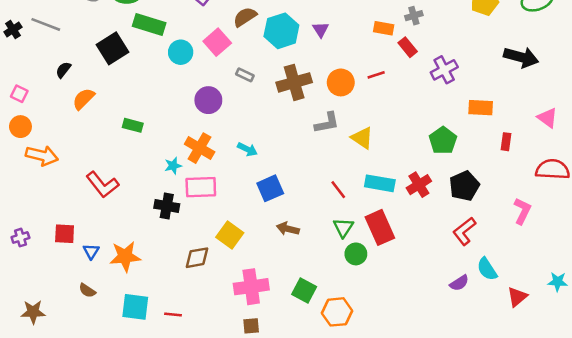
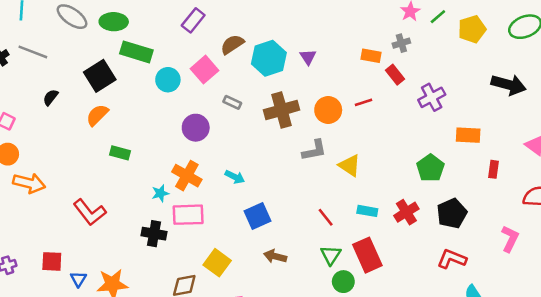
orange semicircle: (84, 99) -> (97, 115), moved
cyan rectangle: (380, 183) -> (367, 211), size x0.7
red L-shape: (464, 231) -> (452, 259), turned 60

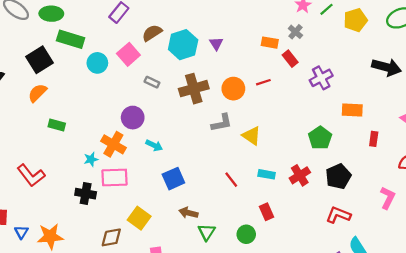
gray cross: (401, 43) -> (295, 32), turned -32
purple circle: (196, 128) -> (133, 118), moved
green triangle: (331, 255) -> (207, 232), moved
red rectangle: (367, 255) -> (267, 212), size x0.6

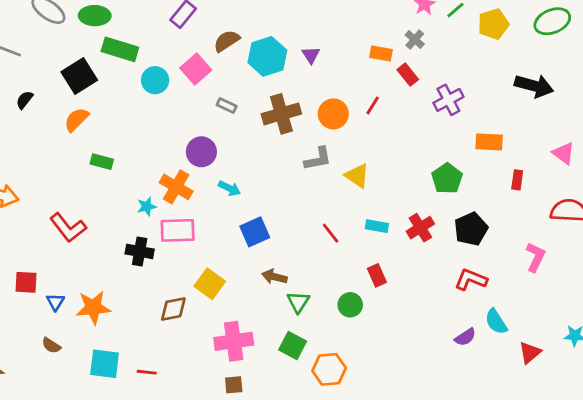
red line: (263, 82) -> (373, 105), turned -40

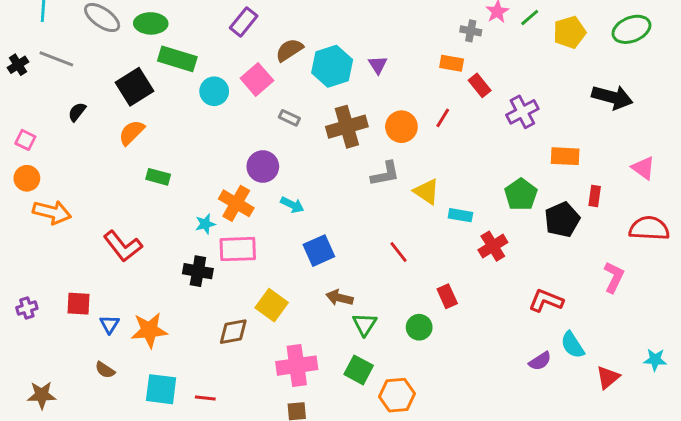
gray cross: (415, 40) -> (471, 31), moved, turned -30
cyan rectangle: (377, 226) -> (460, 215), moved
black pentagon: (471, 229) -> (562, 220), moved

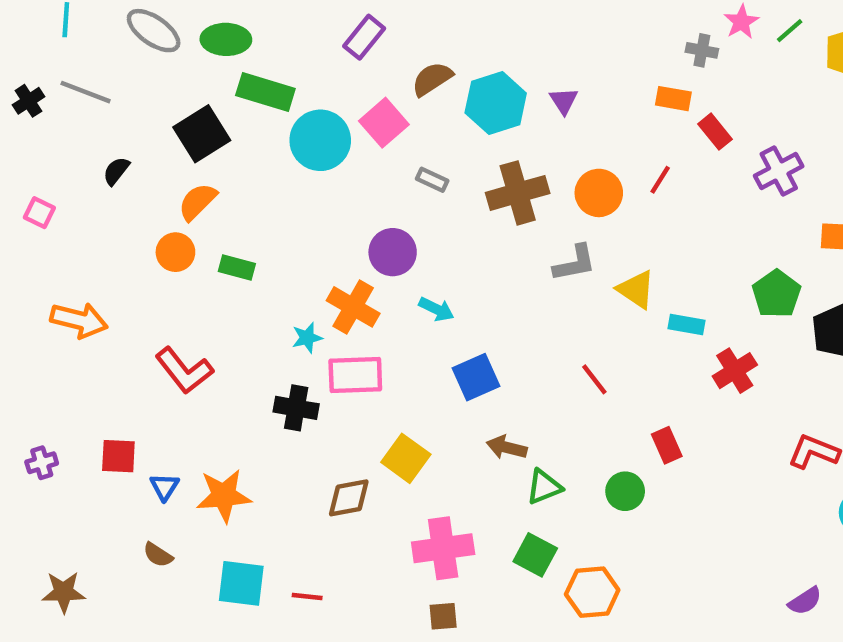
cyan circle: (214, 91) -> (320, 140), size x1.4
orange circle: (27, 178) -> (175, 252), moved
green triangle: (365, 324) -> (544, 487), turned 35
purple semicircle: (540, 361) -> (805, 601), moved

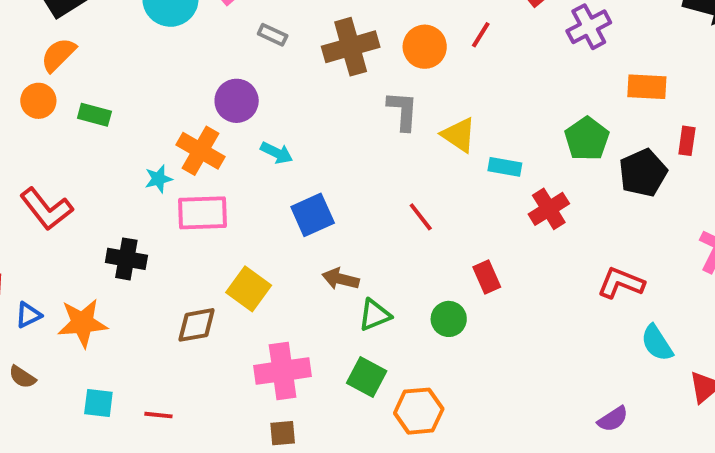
gray L-shape: (575, 263) -> (403, 111), turned -75
black cross: (296, 408) -> (126, 259), moved
blue triangle: (164, 487) -> (28, 315), turned 32
cyan square: (241, 583) -> (98, 403), size x0.7

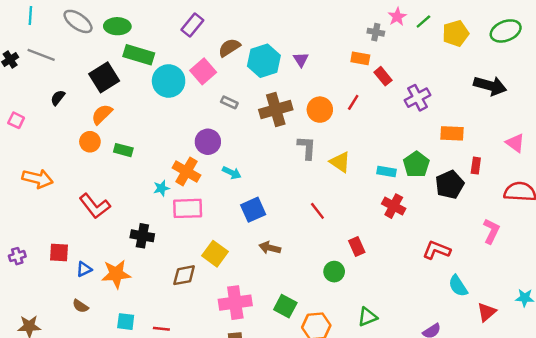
cyan rectangle: (505, 167) -> (387, 172), moved
red cross: (549, 209) -> (394, 206), turned -30
green triangle: (375, 315) -> (367, 317), moved

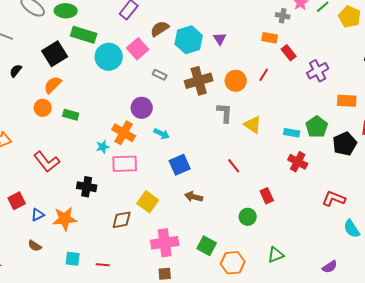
yellow pentagon: (456, 33) -> (350, 17), turned -30
red square: (59, 253) -> (17, 201), turned -30

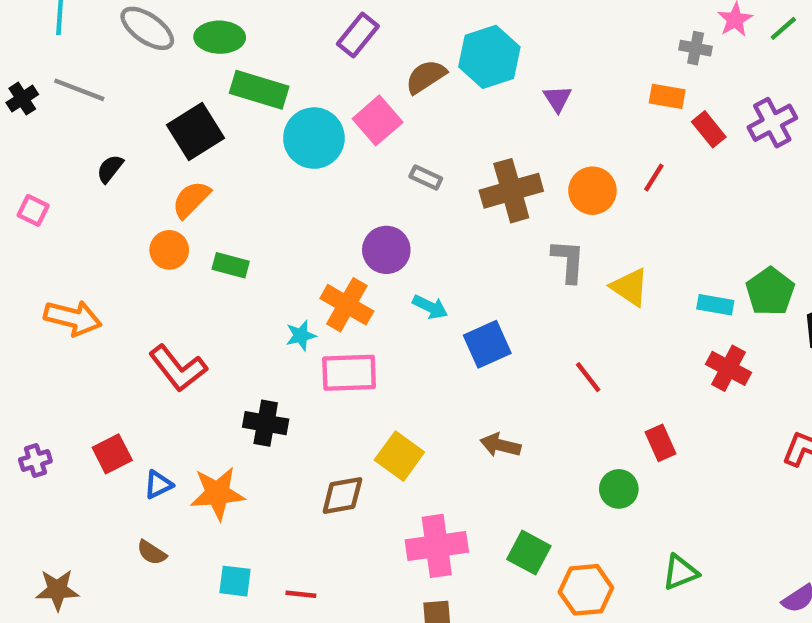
cyan hexagon: (189, 40) -> (489, 57), moved
purple cross: (318, 71) -> (772, 123), moved
blue square: (180, 165) -> (487, 344), moved

